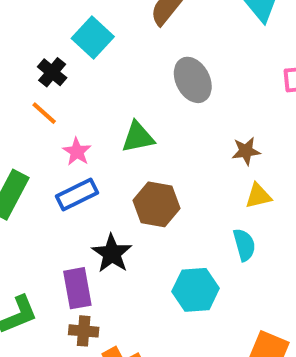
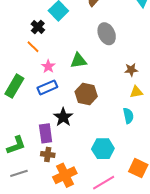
cyan hexagon: (196, 290) -> (103, 149), moved

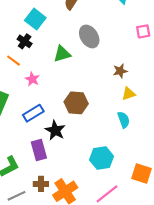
black cross: (38, 27) -> (25, 41), moved
green triangle: (79, 61) -> (62, 54), moved
blue rectangle: (47, 87) -> (33, 113), moved
brown cross: (48, 154) -> (41, 184), moved

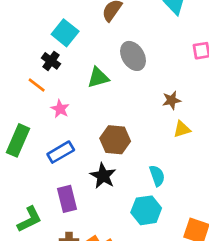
cyan semicircle: (124, 120) -> (157, 176), moved
black star: (55, 130) -> (103, 176), moved

